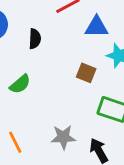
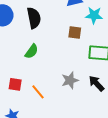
black semicircle: (35, 39) -> (34, 18), size x1.5

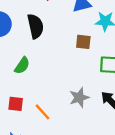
green semicircle: (32, 51) -> (22, 66), moved

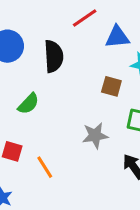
gray star: (79, 98) -> (95, 135), moved

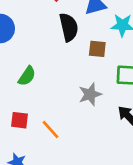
black semicircle: (54, 56) -> (69, 27), moved

